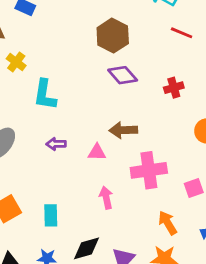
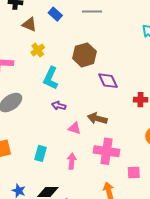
brown hexagon: (113, 36) -> (85, 55), moved
purple arrow: (56, 144) -> (59, 106), moved
cyan rectangle: (51, 215) -> (40, 153), moved

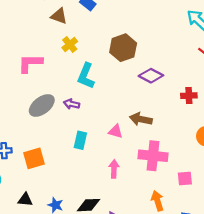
purple diamond: (108, 81) -> (151, 76), turned -35
purple arrow: (59, 106) -> (72, 104), moved
cyan rectangle: (40, 153) -> (80, 140), moved

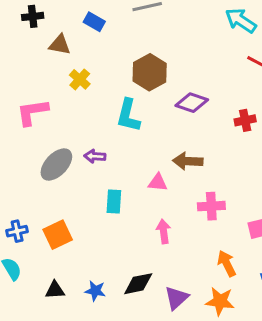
cyan L-shape: (86, 76) -> (128, 115), moved
pink cross: (153, 156) -> (211, 206), size x0.7

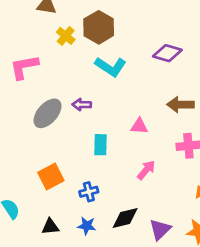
brown hexagon: (150, 72) -> (99, 27), moved
cyan L-shape: (128, 115) -> (111, 67), turned -68
brown arrow: (188, 161) -> (180, 105), moved
blue cross: (17, 231) -> (89, 192), moved
pink arrow: (164, 231) -> (146, 170), turned 50

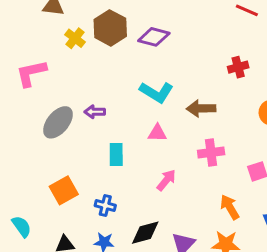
purple diamond: (167, 53) -> (154, 37), moved
cyan L-shape: (111, 67) -> (157, 92), moved
blue cross: (89, 192) -> (105, 206), turned 30

